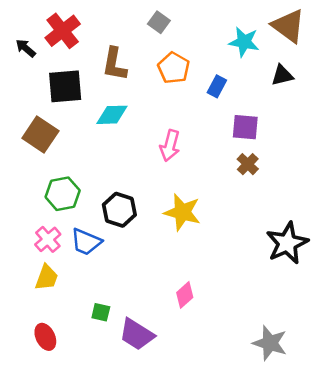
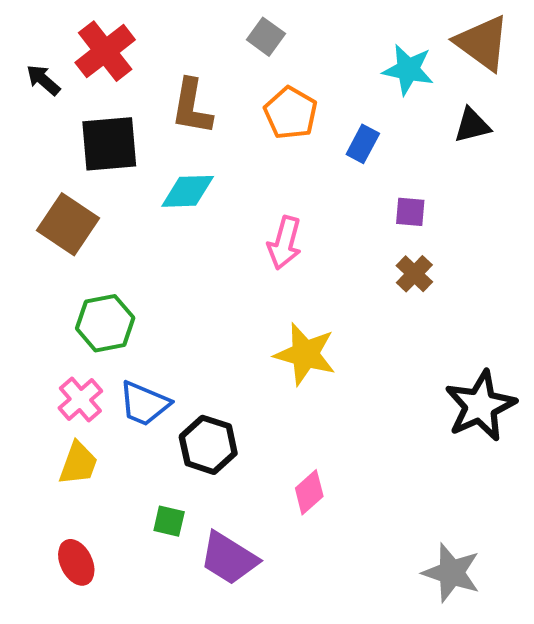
purple square: (245, 127) -> (410, 212), size x0.7
black hexagon: (119, 210) -> (208, 445), moved

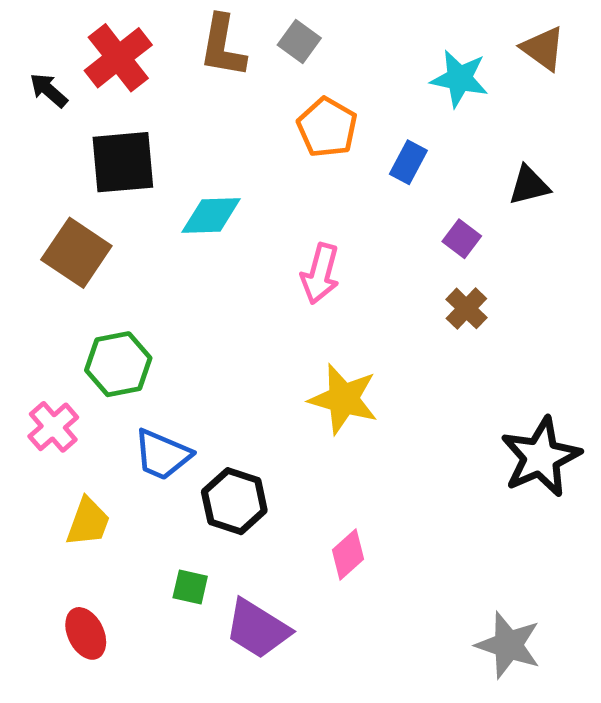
brown triangle: (482, 43) -> (543, 48), size x0.7
brown L-shape: (192, 107) -> (223, 46), moved
black triangle: (472, 125) -> (529, 185), moved
purple square: (410, 212) -> (462, 239), turned 32
pink cross: (80, 400) -> (53, 427), moved

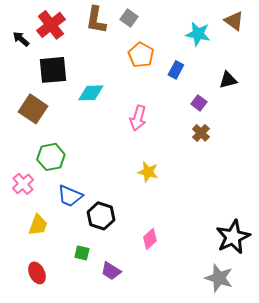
yellow star: (343, 399) -> (148, 172), size x0.7
black star: (541, 457) -> (233, 237), moved
purple trapezoid: (258, 629) -> (111, 271), size x0.7

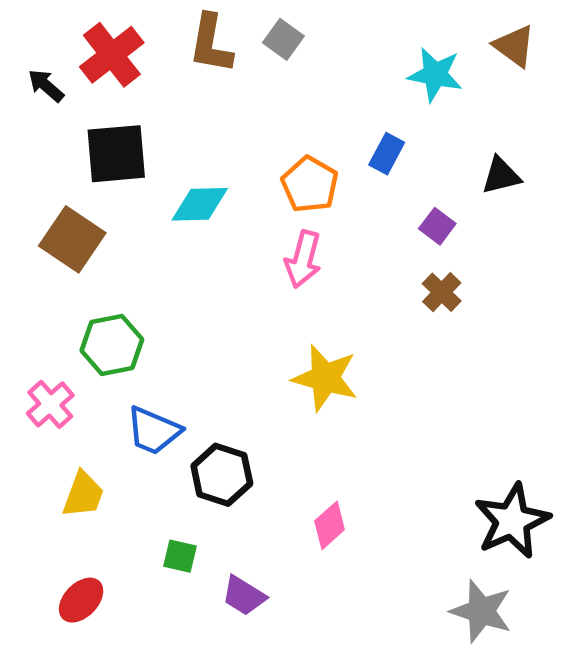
orange pentagon: (141, 55) -> (310, 184), moved
yellow star: (148, 172) -> (325, 378), size x1.4
red ellipse: (37, 273) -> (81, 600), turned 70

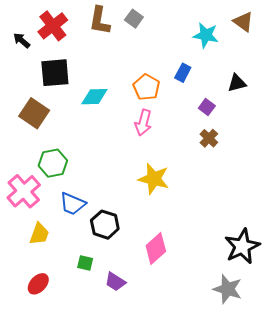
pink cross: (50, 404) -> (24, 191), size x1.5
pink diamond: (330, 525) -> (156, 248), size x1.4

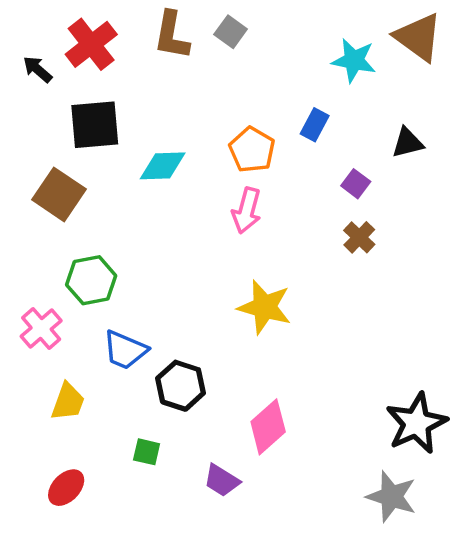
brown triangle: (243, 22) -> (418, 37), size x1.4
pink cross: (24, 191) -> (41, 329), size x0.7
purple trapezoid: (115, 282) -> (222, 480), moved

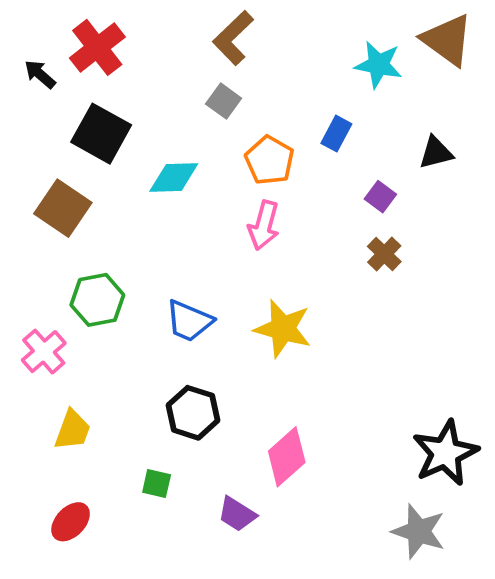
gray square: (231, 32) -> (224, 101), moved
brown L-shape: (172, 35) -> (233, 38), moved, turned 36
black square: (95, 125) -> (101, 134), turned 34
blue trapezoid: (125, 350) -> (189, 321), moved

